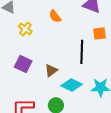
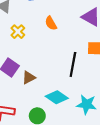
brown triangle: (51, 70) -> (29, 78), moved

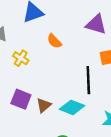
cyan diamond: (57, 97) -> (72, 107), moved

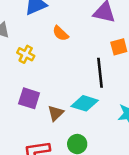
brown triangle: (44, 105) -> (56, 113), moved

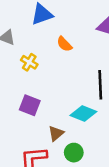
brown triangle: (56, 113) -> (56, 133), moved

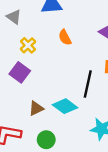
purple square: (30, 105) -> (20, 72), moved
brown triangle: (56, 133) -> (36, 108), moved

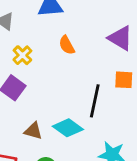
brown triangle: (36, 108) -> (33, 131), turned 42

